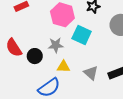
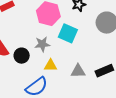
gray triangle: (91, 73) -> (78, 71), turned -42

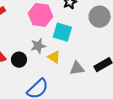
yellow triangle: (51, 65) -> (54, 57), moved, turned 40

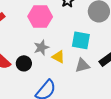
cyan square: (62, 32) -> (81, 40), moved

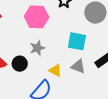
yellow triangle: (58, 57) -> (55, 70), moved
gray triangle: (82, 65) -> (78, 66), turned 35

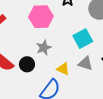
cyan square: (77, 41) -> (83, 39), turned -36

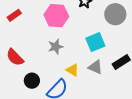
black circle: (27, 64) -> (32, 81), moved

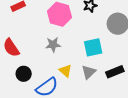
gray triangle: (95, 67) -> (89, 72), turned 42

